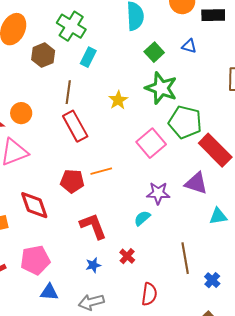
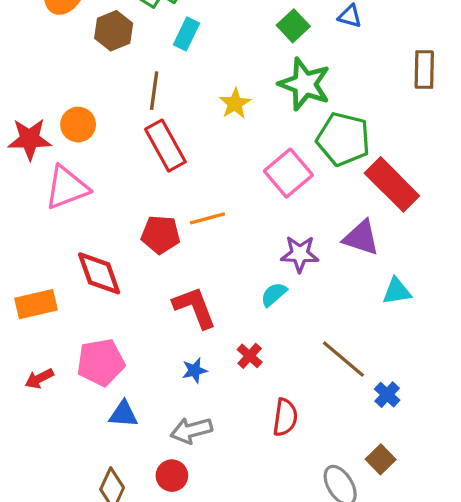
brown line: (185, 258) -> (343, 359), turned -40

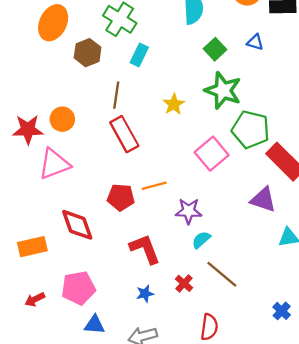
purple star: (300, 254) -> (189, 211), moved
brown line: (343, 359) -> (222, 274), moved

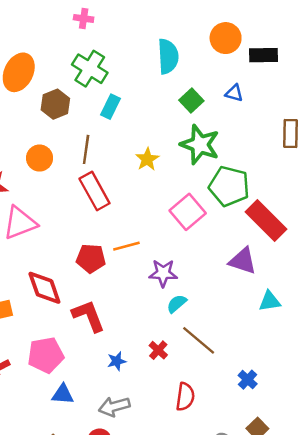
orange circle: (62, 119) -> (40, 158), moved
red L-shape: (145, 249) -> (88, 316), moved
blue cross: (282, 311) -> (248, 380), moved

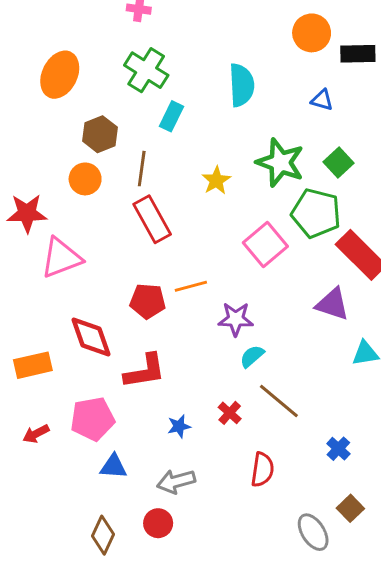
cyan semicircle: (168, 56) -> (242, 85), moved
green square: (191, 100) -> (338, 163), moved
brown hexagon: (55, 104) -> (100, 134), moved
red L-shape: (88, 316) -> (145, 371), turned 102

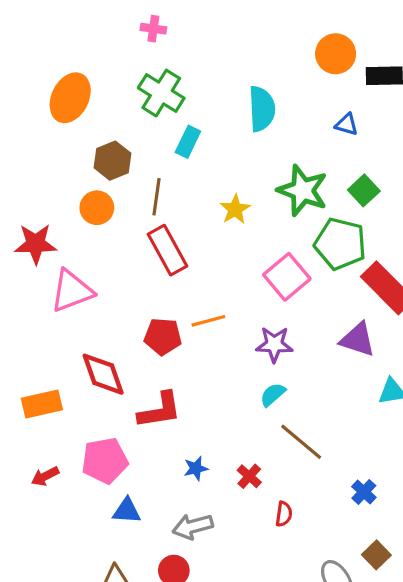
purple star: (236, 319) -> (274, 344), moved
red cross: (230, 413) -> (249, 476), moved
red semicircle: (262, 470) -> (284, 514), size x0.7

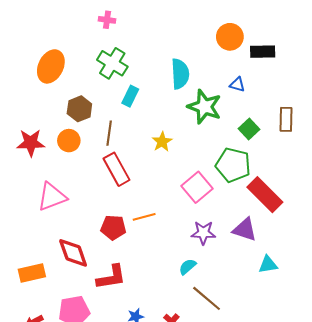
green star: (303, 190) -> (204, 107), moved
red star: (36, 244) -> (31, 143), moved
purple star: (274, 344) -> (203, 233), moved

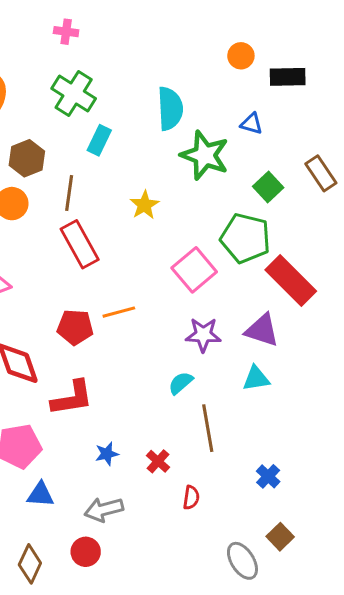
orange circle: (230, 37) -> (241, 56), size x0.7
brown rectangle: (286, 119) -> (321, 173), turned -35
cyan triangle: (268, 265) -> (256, 378), moved
brown line: (207, 298) -> (208, 428), turned 40

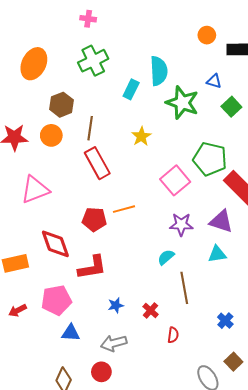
green cross: (74, 93) -> (93, 61), turned 32
cyan rectangle: (99, 140) -> (131, 89), moved
green square: (268, 187) -> (231, 107), moved

